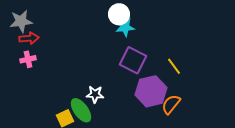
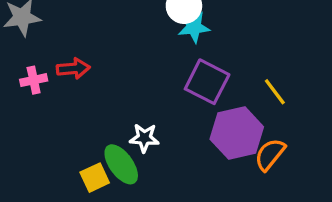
red arrow: (29, 38) -> (73, 69), moved

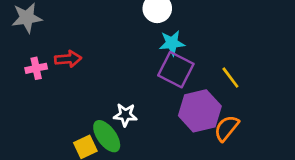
cyan star: (194, 27) -> (172, 43), moved

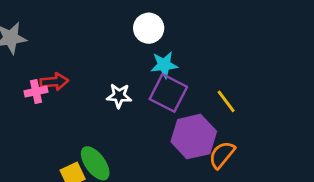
pink cross: (36, 68) -> (36, 92), moved
white star: (125, 115) -> (119, 96), moved

